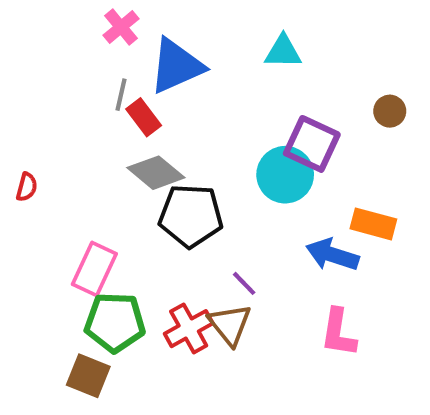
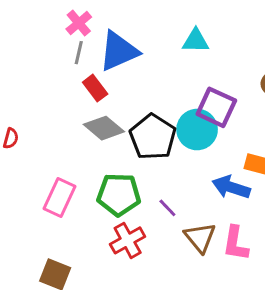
gray line: (121, 95) -> (79, 53), moved
black pentagon: (191, 216) -> (153, 137), moved, turned 30
green pentagon: (115, 322) -> (119, 195), moved
brown triangle: (230, 324) -> (200, 237), moved

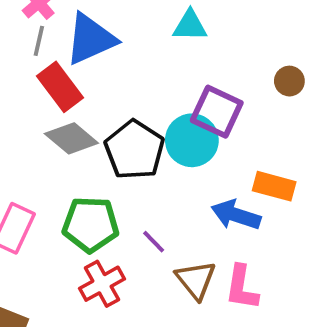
red rectangle: (95, 88) -> (60, 87), size x1.4

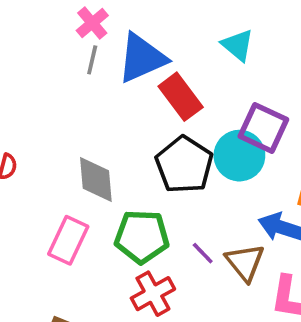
cyan triangle: (190, 26) -> (238, 45), turned 39
red rectangle: (60, 87) -> (181, 97), moved
gray diamond: (71, 138) -> (96, 180), moved, turned 45
brown triangle: (196, 280) -> (245, 262), moved

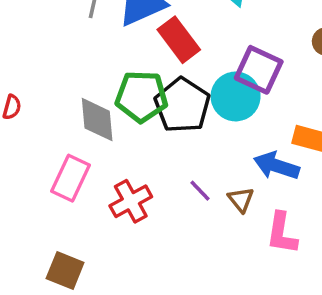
green pentagon: (142, 237) -> (141, 96), moved
brown triangle: (245, 262) -> (241, 199), size x0.7
red cross: (153, 294) -> (131, 201), moved

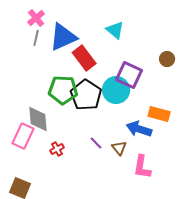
gray diamond: (97, 120) -> (38, 119), moved
red cross: (131, 201) -> (57, 149), size x0.6

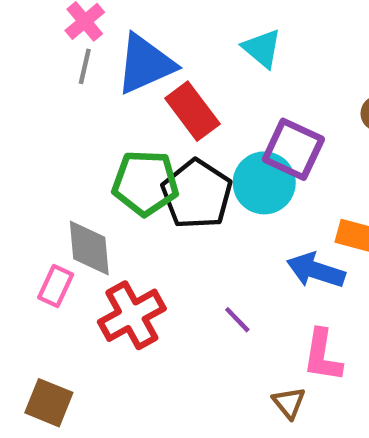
pink rectangle: (23, 136) -> (56, 286), size x0.7
purple line: (96, 143) -> (237, 320), moved
brown triangle: (119, 148) -> (289, 403), moved
red cross: (57, 149) -> (132, 315), size x2.0

